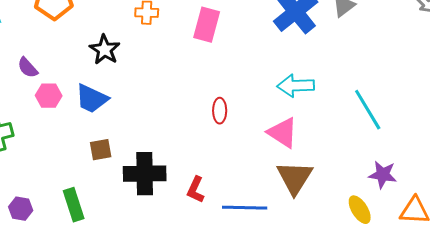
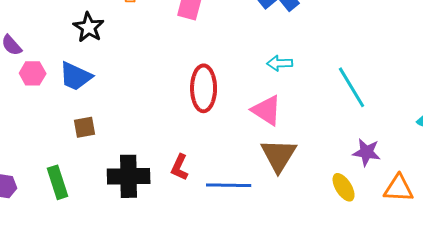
cyan arrow: (296, 86) -> (280, 63), size x0.7
red ellipse: (220, 111) -> (204, 88), size x1.8
black cross: (145, 174) -> (129, 176), moved

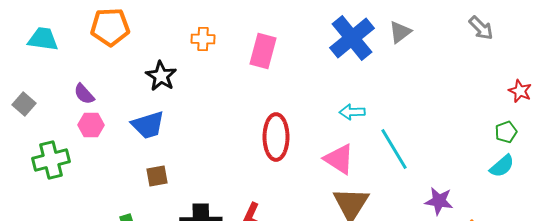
pink hexagon: (33, 73) -> (91, 125), moved
blue trapezoid: (76, 76) -> (148, 125), turned -42
cyan line: (352, 87) -> (394, 149), moved

